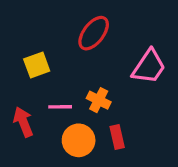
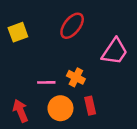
yellow square: (37, 65) -> (18, 32), moved
red arrow: (23, 122) -> (21, 111), moved

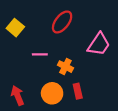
yellow square: (18, 32) -> (15, 28), turned -30
pink line: (46, 82) -> (40, 54), moved

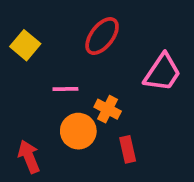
orange circle: (52, 93) -> (78, 131), moved

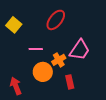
pink trapezoid: (162, 73) -> (80, 50), moved
orange cross: (108, 109) -> (59, 60), turned 32

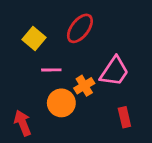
yellow square: (14, 25) -> (34, 38), moved
red rectangle: (70, 82) -> (124, 117), moved

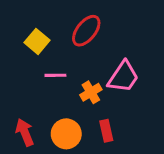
orange circle: (61, 103) -> (66, 134), moved
red rectangle: (124, 117) -> (106, 131), moved

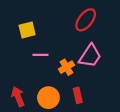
red ellipse: (86, 31) -> (86, 20), moved
yellow square: (37, 41) -> (27, 30), turned 36

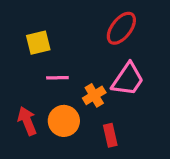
red arrow: (18, 96) -> (27, 121), moved
orange circle: (48, 98) -> (64, 121), moved

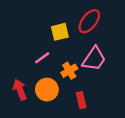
yellow square: (38, 43) -> (60, 32), moved
pink line: (57, 78) -> (42, 58), turned -35

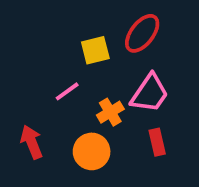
orange circle: (47, 90) -> (92, 151), moved
red rectangle: (81, 100) -> (157, 142), moved

